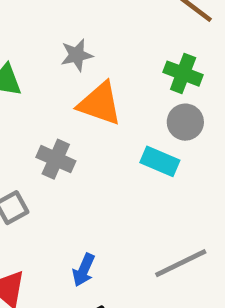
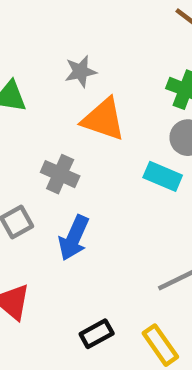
blue arrow: (84, 270) -> (74, 238), moved, size x1.4

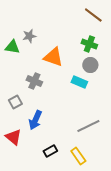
gray star: (81, 71) -> (29, 36), moved
blue arrow: (74, 238) -> (35, 120), moved

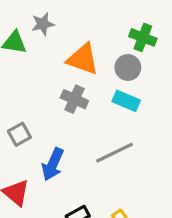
gray circle: (90, 65) -> (128, 67), moved
gray cross: (34, 81) -> (74, 99), moved
gray line: (88, 126) -> (115, 153), moved

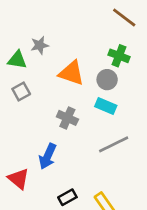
gray cross: (74, 99) -> (67, 118), moved
gray square: (19, 134) -> (21, 92), moved
gray line: (115, 153) -> (114, 144), moved

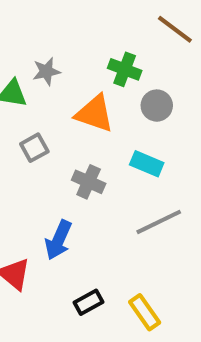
green cross: (119, 56) -> (125, 69), moved
gray circle: (107, 80) -> (157, 106), moved
gray square: (21, 92) -> (34, 148), moved

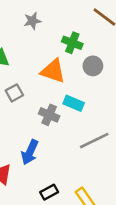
gray star: (46, 71) -> (32, 21), moved
cyan rectangle: (147, 164) -> (74, 103), moved

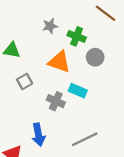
gray star: (32, 21) -> (50, 26), moved
gray line: (94, 141) -> (85, 139), moved
blue arrow: (30, 152) -> (38, 135), turned -35

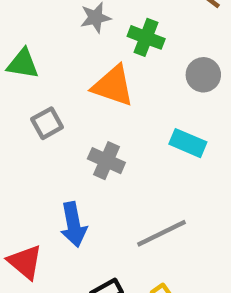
gray circle: (95, 57) -> (203, 75), moved
cyan rectangle: (78, 91) -> (188, 143), moved

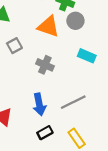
gray circle: (203, 75) -> (75, 21), moved
blue arrow: (73, 224) -> (39, 104), moved

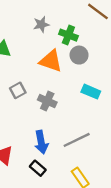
gray square: (14, 46) -> (18, 90), moved
black rectangle: (45, 133) -> (38, 168), moved, turned 70

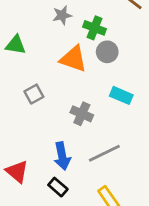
gray cross: (47, 101) -> (82, 114), moved

